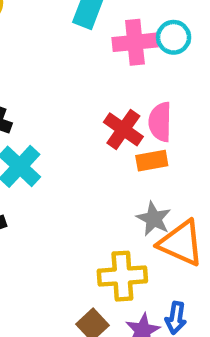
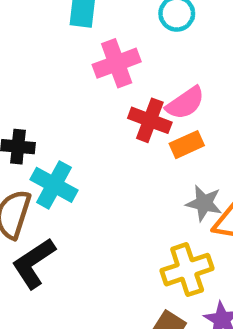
pink cross: (135, 42) -> (117, 63), moved
pink semicircle: (160, 122) -> (185, 103), turned -111

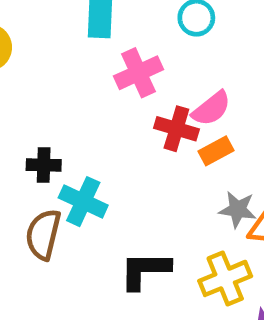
black L-shape: (34, 263) -> (145, 270), moved, turned 38

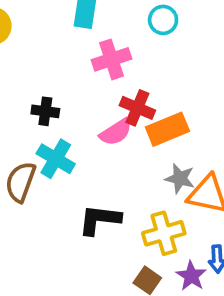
pink semicircle: (211, 109) -> (116, 132), moved
orange rectangle: (216, 151) -> (167, 129), size x1.5
black cross: (44, 165) -> (45, 111), moved

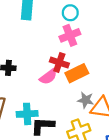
pink cross: (112, 59) -> (70, 35), moved
cyan cross: (56, 159) -> (27, 114), moved, turned -30

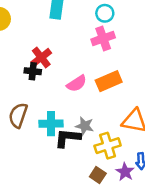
red cross: (59, 63) -> (41, 57), moved, turned 30
gray star: (86, 100) -> (85, 126), moved

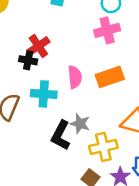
pink semicircle: (77, 83) -> (75, 77), turned -66
cyan cross: (51, 124) -> (44, 94), moved
black L-shape: (68, 138) -> (61, 135), turned -72

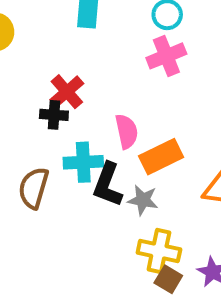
orange rectangle: (110, 77) -> (161, 157), moved
black L-shape: (61, 135) -> (108, 185), moved
yellow cross: (103, 147) -> (159, 251), moved, turned 32

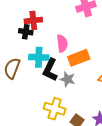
red cross: (67, 92) -> (33, 20), turned 30
yellow cross: (159, 251) -> (55, 109), moved

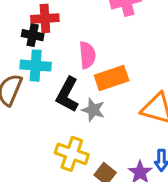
cyan cross: (39, 57) -> (36, 66), moved

